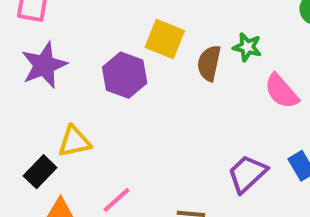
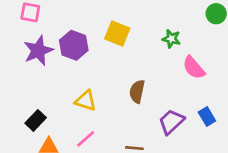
brown semicircle: (209, 63) -> (137, 91), moved
purple hexagon: (125, 75) -> (74, 45), moved
yellow triangle: (74, 142) -> (86, 101), moved, turned 30

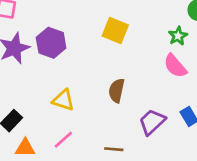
yellow square: (117, 33) -> (115, 30), moved
green star: (171, 39) -> (178, 36), moved, turned 30

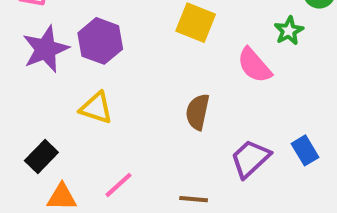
pink semicircle: (175, 66) -> (254, 65), moved
yellow triangle: (63, 100) -> (96, 108), moved

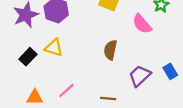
black rectangle: (41, 157) -> (28, 57), moved

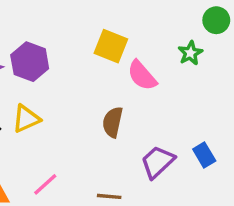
pink semicircle: (142, 24) -> (142, 75), moved
yellow triangle: (54, 48) -> (26, 119), turned -42

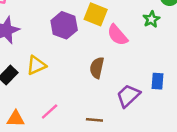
purple hexagon: (30, 62) -> (64, 25), moved
blue rectangle: (204, 155) -> (157, 81), moved, turned 35

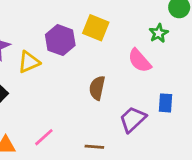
pink semicircle: (117, 35) -> (140, 61), moved
yellow triangle: (36, 65) -> (29, 62), moved

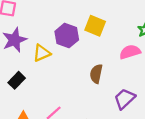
pink semicircle: (140, 61) -> (130, 52), turned 114

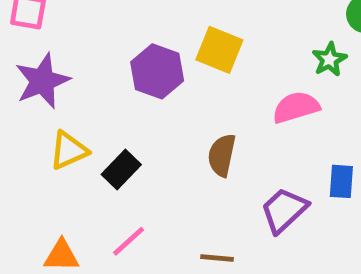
yellow triangle: (42, 53) -> (69, 150), moved
black rectangle: (17, 80) -> (121, 169), moved

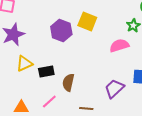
brown semicircle: (222, 155) -> (68, 83), moved
black rectangle: (121, 169) -> (46, 72), turned 35

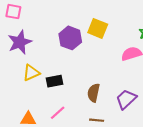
brown semicircle: (68, 83) -> (93, 93), moved

